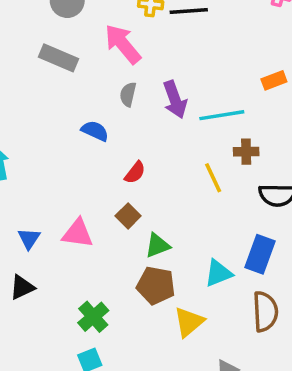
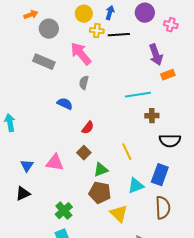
purple arrow: (175, 100) -> (156, 55), moved
yellow line: (213, 178) -> (127, 152), moved
yellow triangle: (189, 322) -> (119, 214), turned -36

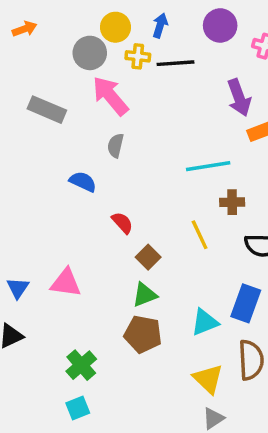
gray circle: (49, 29) -> (90, 53), moved
red semicircle: (88, 128) -> (122, 223), turned -80
yellow line: (127, 152) -> (200, 235), moved
brown square: (84, 153) -> (148, 257), moved
yellow triangle: (119, 214) -> (208, 379), moved

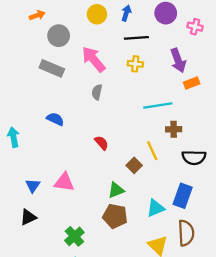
gray circle: (90, 53) -> (59, 36), moved
yellow cross: (138, 56) -> (135, 64), moved
blue semicircle: (83, 182) -> (55, 119), moved
brown square: (148, 257) -> (134, 165), moved

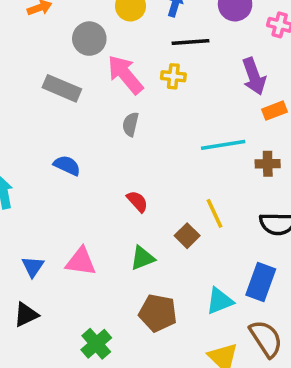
gray circle: (59, 36) -> (89, 39), moved
yellow cross: (135, 64) -> (173, 76), moved
brown cross: (174, 129) -> (268, 164), moved
green triangle: (116, 190) -> (142, 258), moved
brown semicircle: (186, 233) -> (266, 339), turned -30

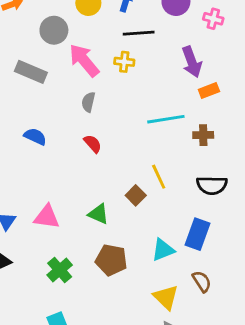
red semicircle: (137, 201) -> (93, 144), moved
green triangle: (142, 258) -> (98, 214), turned 45
brown semicircle: (266, 339) -> (202, 281), size x0.7
green cross: (96, 344) -> (60, 270), moved

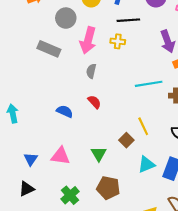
pink arrow: (84, 60) -> (88, 40), turned -125
blue semicircle: (35, 136) -> (65, 111), moved
green triangle: (98, 214) -> (99, 154), turned 35
cyan triangle: (163, 250) -> (146, 164), moved

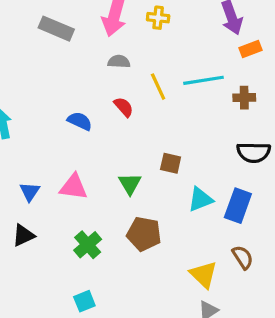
gray semicircle: (91, 71) -> (119, 62), turned 80
yellow line: (143, 126) -> (158, 87), moved
brown square: (126, 140) -> (171, 163), turned -32

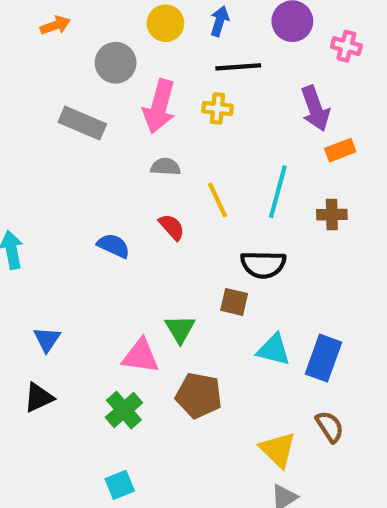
cyan line: (204, 80) -> (278, 192), turned -66
black semicircle: (254, 152) -> (263, 264), moved
pink triangle: (74, 187) -> (141, 356), moved
cyan triangle: (200, 199) -> (274, 350), turned 36

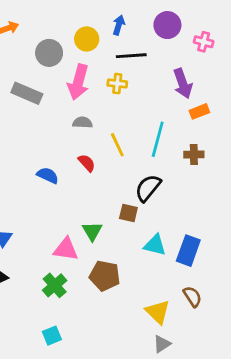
yellow circle: (165, 23) -> (87, 39), moved
black semicircle: (263, 264) -> (148, 188), turned 128

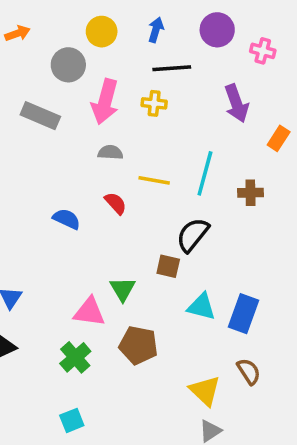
yellow circle: (87, 39) -> (102, 32), moved
orange rectangle: (199, 111) -> (279, 138), moved, turned -36
yellow line: (117, 145) -> (154, 180), turned -55

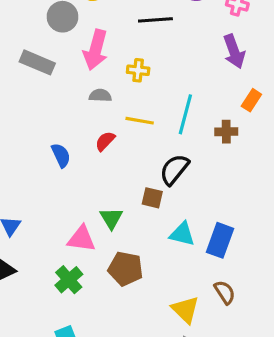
yellow cross: (154, 103) -> (138, 70), moved
purple arrow: (236, 103) -> (234, 51), moved
orange rectangle: (279, 138) -> (251, 100), moved
red semicircle: (116, 203) -> (105, 141), turned -95
blue semicircle: (67, 219) -> (61, 155), turned 40

